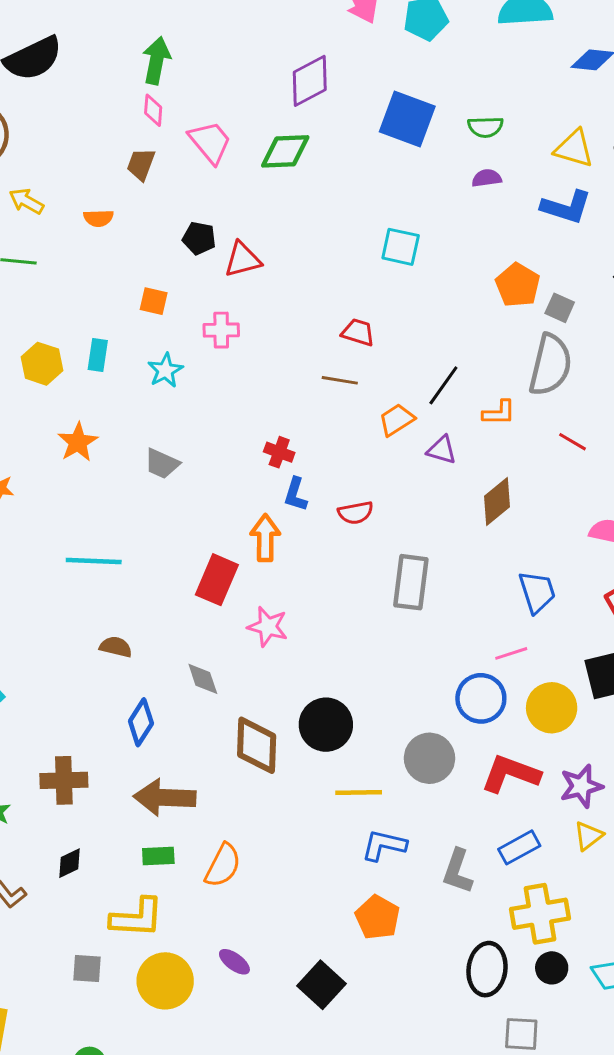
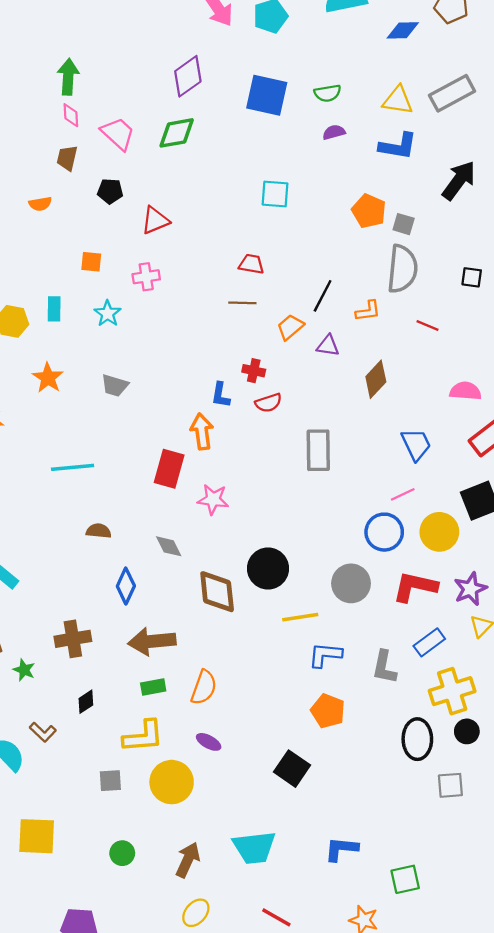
black pentagon: (199, 238) -> (110, 191), moved
red cross: (279, 452) -> (254, 371), moved
purple ellipse: (234, 962) -> (209, 742), moved

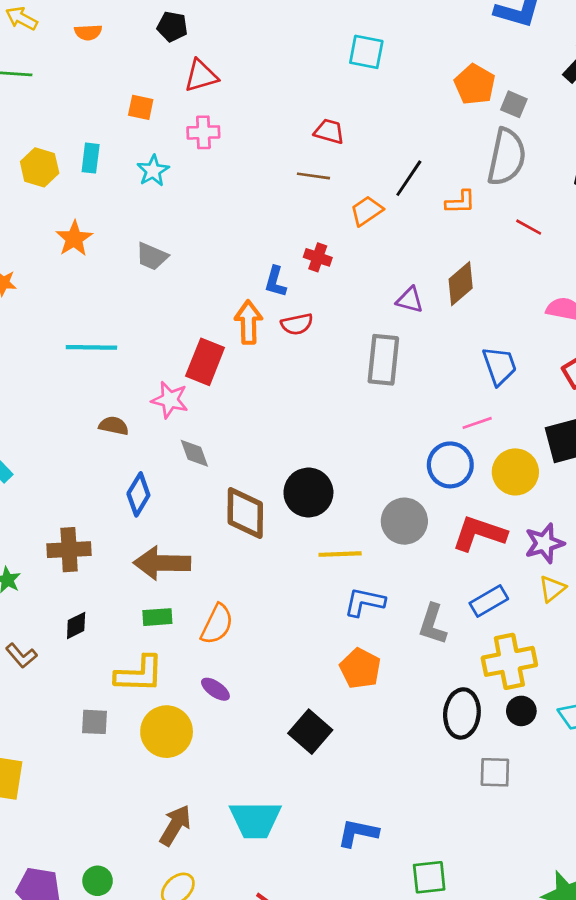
red triangle: (155, 220) -> (201, 76), moved
purple triangle: (328, 346) -> (410, 300), moved
red semicircle: (268, 403) -> (297, 324), moved
pink star: (213, 499) -> (170, 400), moved
green circle: (122, 853) -> (98, 881), moved

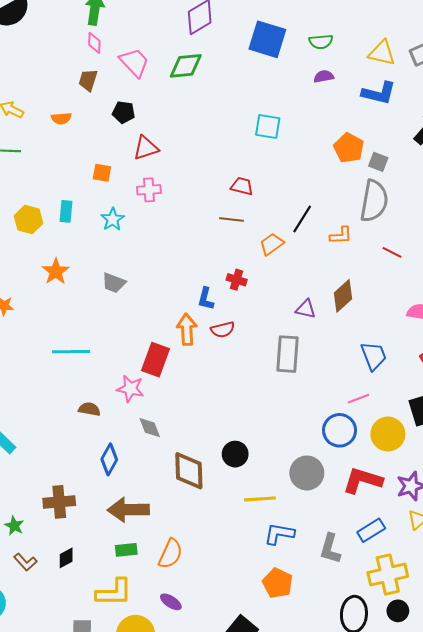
black circle: (308, 493) -> (235, 454), size x0.7
brown L-shape: (21, 656) -> (25, 562), moved

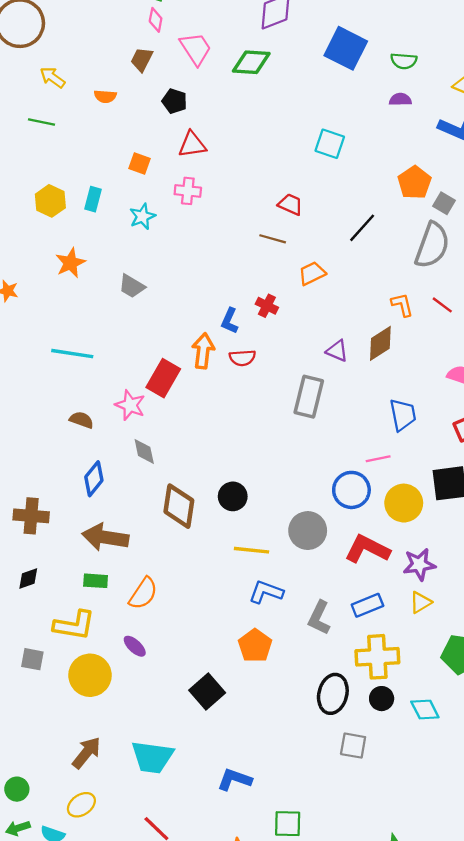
black line: (302, 219) -> (362, 228), moved
orange L-shape: (341, 235) -> (402, 305), moved, turned -110

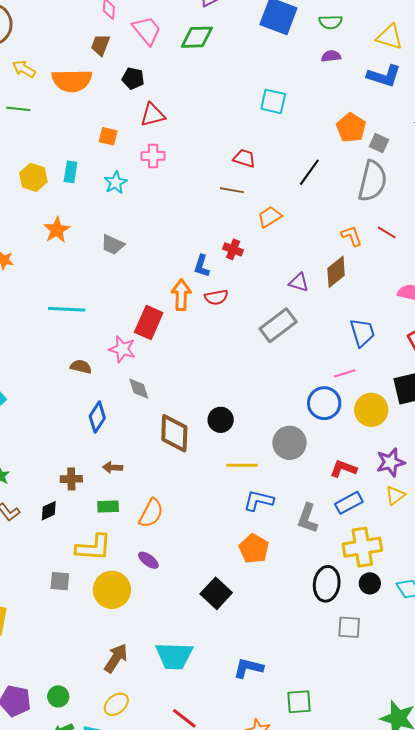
orange semicircle: (105, 96) -> (72, 81), size x2.0
gray rectangle: (309, 397) -> (278, 325), turned 45
brown cross: (31, 516) -> (71, 479), moved, size x0.7
brown arrow: (105, 537) -> (113, 467), size x0.5
red L-shape: (367, 549) -> (343, 469), moved, size x0.7

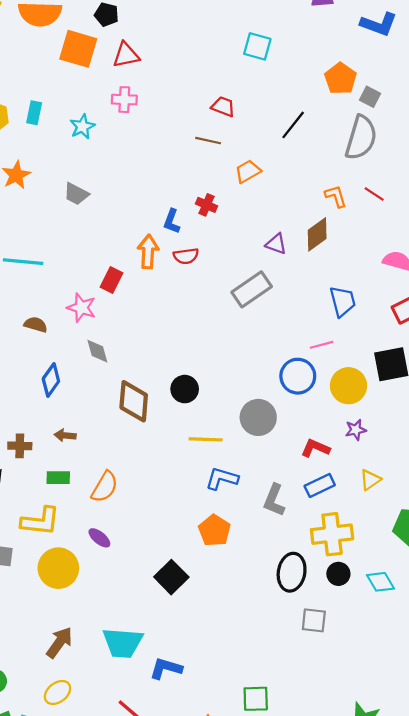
orange square: (108, 136) -> (78, 49), moved, size x1.8
red rectangle: (149, 322) -> (111, 280), size x0.7
purple star: (391, 462) -> (356, 430), moved, size x0.7
blue L-shape: (248, 668) -> (166, 668), moved

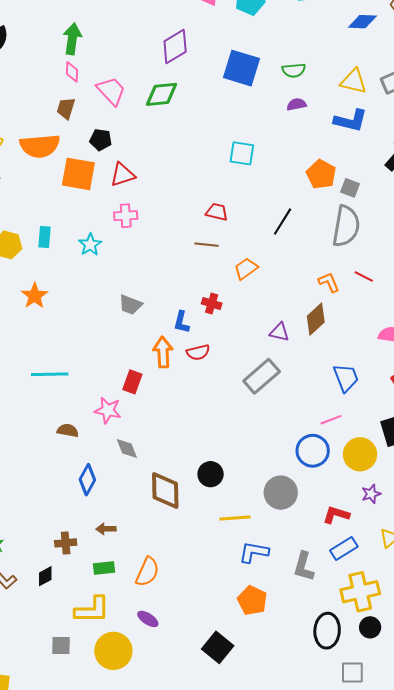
gray trapezoid: (76, 194) -> (130, 305), moved

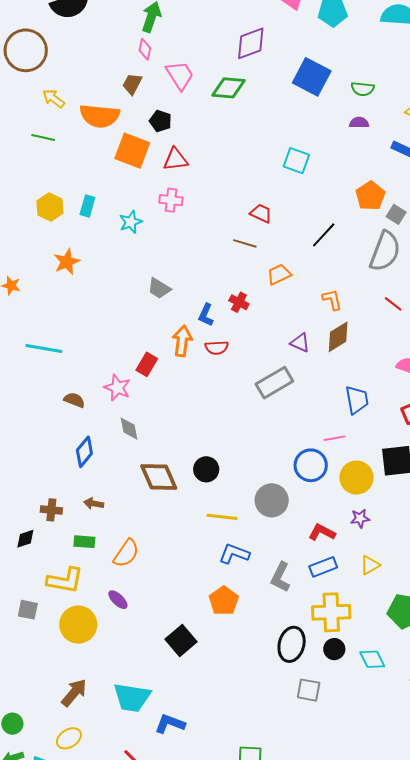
orange L-shape: (329, 282) -> (332, 300), moved
cyan line: (50, 374) -> (44, 348), moved
brown diamond: (165, 491) -> (159, 477), turned -33

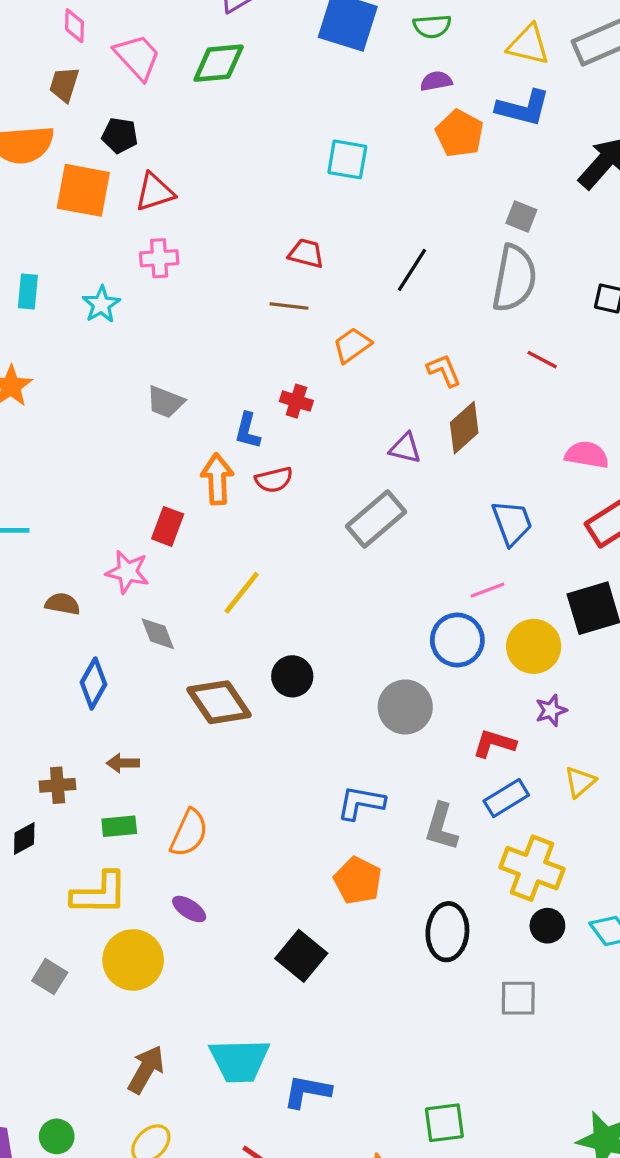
orange pentagon: (370, 196) -> (459, 133), moved
yellow line: (222, 517) -> (242, 593), moved, turned -48
gray square: (28, 610) -> (50, 977), moved, turned 30
yellow cross: (331, 612) -> (532, 868), turned 33
black ellipse: (292, 644) -> (447, 932), moved

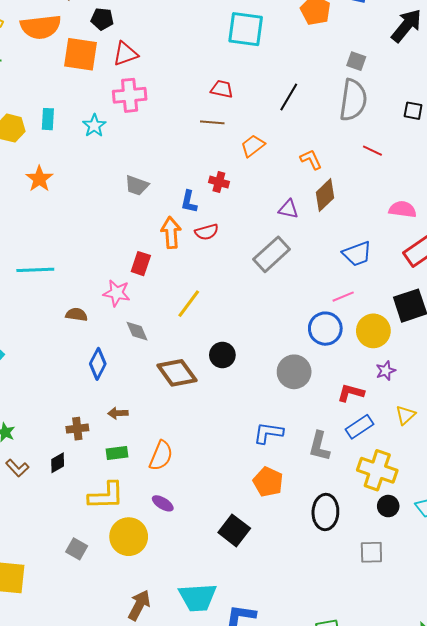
cyan square: (347, 159) -> (246, 29), size x1.4
pink cross: (159, 258) -> (130, 95), size x1.4
blue trapezoid: (512, 523) -> (357, 254), turned 92

